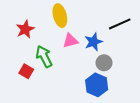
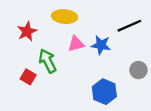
yellow ellipse: (60, 16) -> (65, 17), turned -70
blue star: (93, 42) -> (101, 45), turned 30
gray circle: (104, 63) -> (138, 70), moved

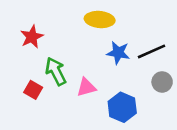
yellow ellipse: (65, 17) -> (100, 20), moved
black line: (129, 26) -> (151, 51), moved
pink triangle: (76, 44) -> (86, 87), moved

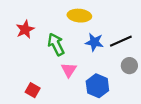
green arrow: (56, 71) -> (56, 44), moved
pink triangle: (86, 87) -> (69, 70), turned -42
red square: (33, 90) -> (33, 90), moved

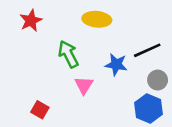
red star: (25, 29) -> (31, 21), moved
blue star: (94, 42) -> (116, 65), moved
blue hexagon: (97, 86) -> (149, 108), moved

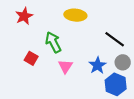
black line: (147, 50) -> (115, 39), turned 60
blue star: (116, 65) -> (98, 65), moved, turned 30
red square: (40, 110) -> (31, 58), moved

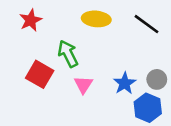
black line: (115, 39) -> (146, 24), moved
red square: (31, 58) -> (40, 74), size x1.5

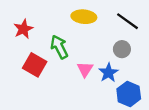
red star: (31, 20) -> (23, 29), moved
gray circle: (157, 79) -> (122, 49), moved
pink triangle: (83, 85) -> (85, 69), moved

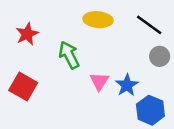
gray circle: (122, 49) -> (160, 56), moved
red square: (35, 65) -> (23, 87), moved

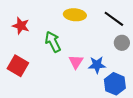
red star: (27, 34) -> (21, 26), turned -30
blue star: (127, 85) -> (97, 65), turned 30

